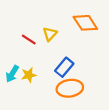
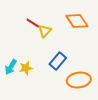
red line: (29, 39) -> (33, 23), moved
orange ellipse: (70, 88) -> (79, 80), moved

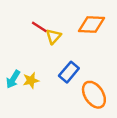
orange diamond: (77, 21) -> (92, 25), turned -55
orange ellipse: (79, 80) -> (94, 95), turned 65

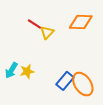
blue rectangle: (69, 72) -> (65, 81), moved

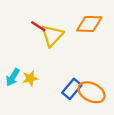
yellow triangle: (47, 33) -> (52, 35), size x1.5
orange ellipse: (83, 84) -> (92, 92), turned -30

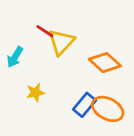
orange diamond: (89, 24) -> (105, 63), moved, turned 40
cyan arrow: (13, 77) -> (15, 57), moved

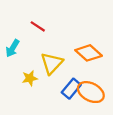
yellow triangle: (61, 42) -> (52, 63), moved

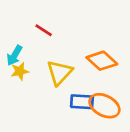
yellow star: (30, 78) -> (20, 71), moved
blue rectangle: (71, 89) -> (82, 102), turned 54

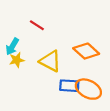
yellow triangle: (59, 73) -> (50, 61), turned -45

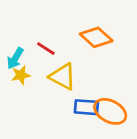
red line: (37, 25) -> (46, 49), moved
orange diamond: (86, 51) -> (96, 37), moved

